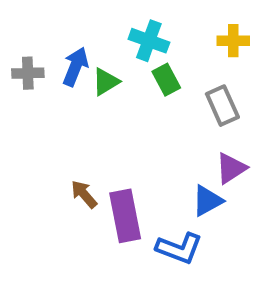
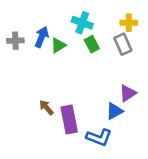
gray rectangle: (222, 106) -> (123, 44), moved

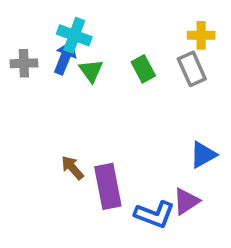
cyan cross: (82, 23) -> (74, 35), moved
green triangle: (58, 45) -> (91, 71), turned -35
purple triangle: (128, 93) -> (186, 201), moved
blue triangle: (114, 111) -> (203, 155), moved

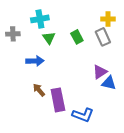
cyan cross: (74, 35) -> (40, 19), turned -30
blue arrow: (65, 58) -> (35, 61), moved, turned 66
blue triangle: (203, 155) -> (109, 83), turned 42
purple triangle: (186, 201) -> (100, 72), moved

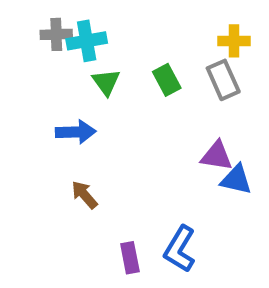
gray cross: (13, 34) -> (56, 34), moved
purple triangle: (100, 72) -> (217, 156), turned 42
purple rectangle: (58, 100) -> (130, 258), moved, size x0.6
blue L-shape: (83, 115) -> (180, 249), turned 100

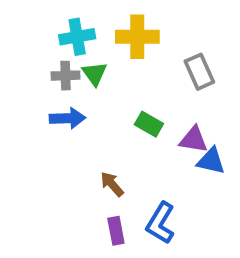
gray cross: (56, 34) -> (65, 76), moved
yellow cross: (234, 41) -> (137, 37), moved, size x1.5
green rectangle: (167, 80) -> (149, 124), moved, turned -32
brown arrow: (84, 195) -> (112, 184), moved

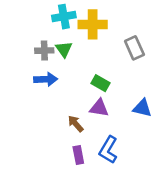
cyan cross: (77, 37) -> (64, 17), moved
purple triangle: (194, 140) -> (99, 108), moved

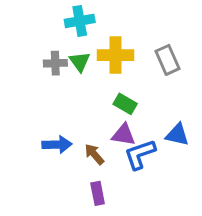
yellow cross: (93, 24) -> (115, 55), moved
blue arrow: (46, 79) -> (57, 145), moved
blue L-shape: (108, 150) -> (140, 154), moved, turned 40

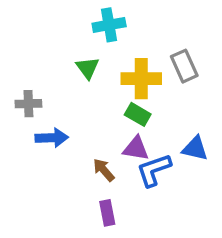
cyan cross: (80, 21) -> (109, 25), moved
yellow cross: (115, 55) -> (141, 79), moved
gray cross: (55, 63) -> (28, 104), moved
blue arrow: (57, 145) -> (52, 138), moved

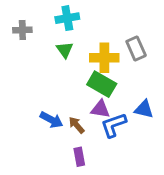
cyan cross: (109, 25) -> (67, 18), moved
gray cross: (28, 104) -> (22, 30), moved
green rectangle: (138, 114) -> (102, 84), size x1.5
blue arrow: (52, 138) -> (51, 120), moved, turned 30

